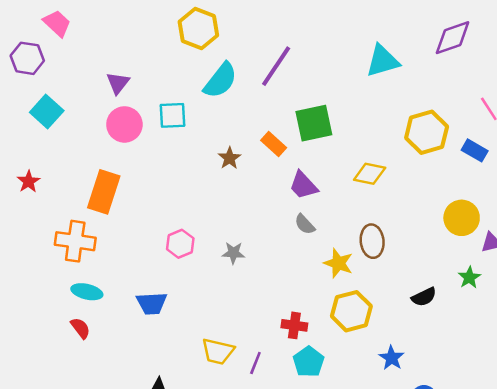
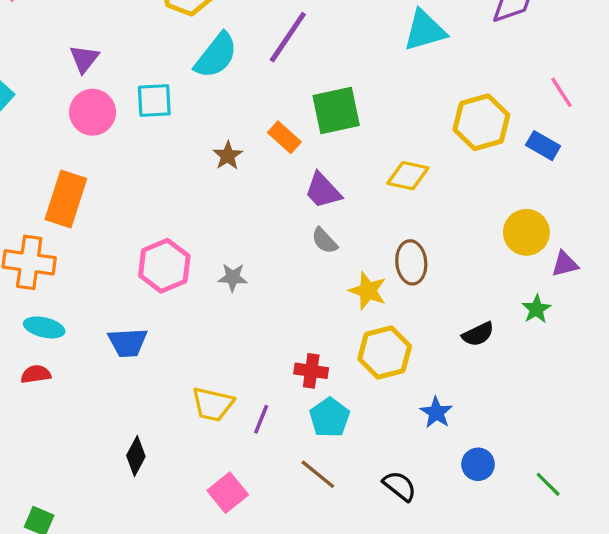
pink hexagon: (180, 244) -> (164, 266), size x1.4
red semicircle: (80, 328) -> (36, 374), turned -60

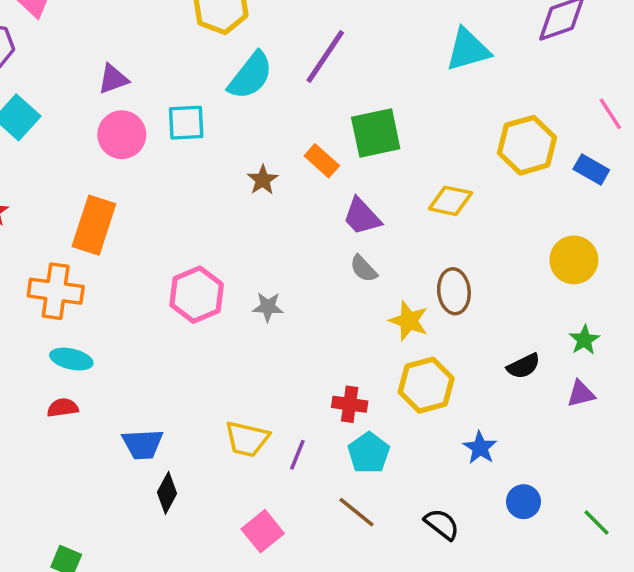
purple triangle: (84, 59) -> (113, 79), turned 32
purple triangle: (565, 264) -> (581, 394), moved
blue trapezoid: (128, 342) -> (143, 444), moved

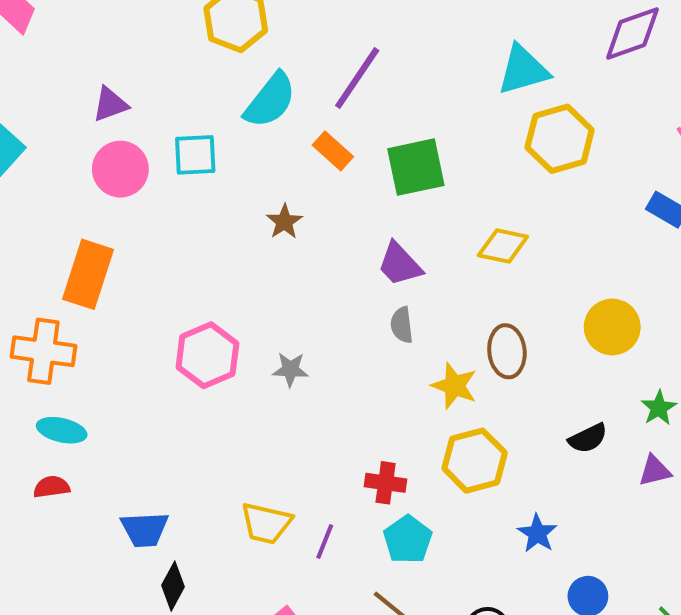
yellow hexagon: (527, 145) -> (560, 139), moved
orange rectangle: (322, 161) -> (333, 151), moved
yellow circle: (574, 260) -> (612, 327), moved
gray semicircle: (363, 269) -> (402, 325), turned 36

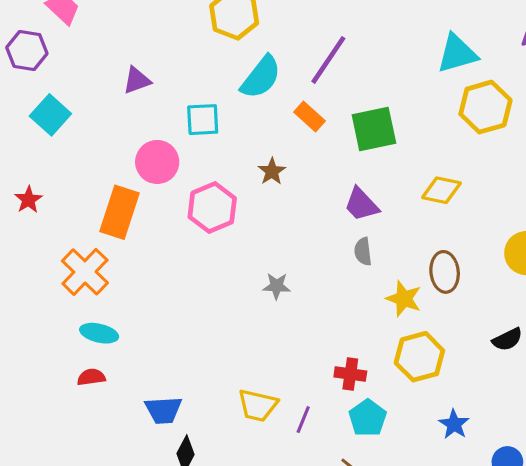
pink circle: (120, 169) -> (157, 162), moved
orange cross: (43, 351) -> (85, 272), turned 36
pink hexagon: (207, 355) -> (212, 208), moved
blue star: (537, 533) -> (454, 424), moved

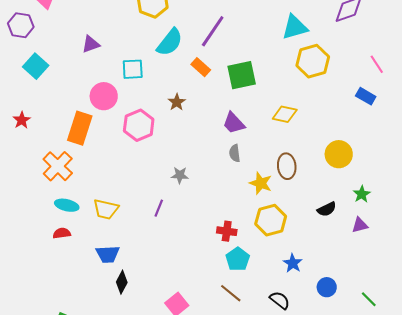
yellow trapezoid: (258, 405) -> (106, 209), moved
purple line: (303, 420) -> (159, 208), moved

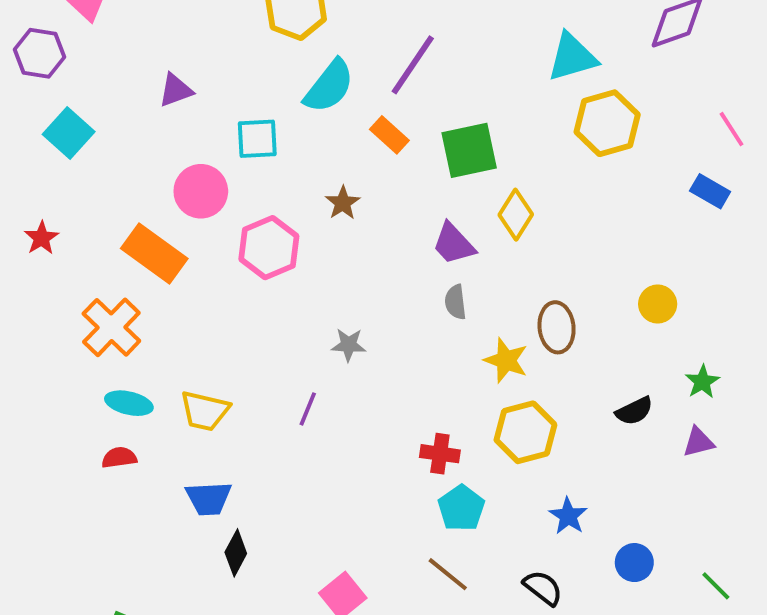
yellow diamond: (285, 114) -> (516, 215), moved, turned -70
orange rectangle: (80, 128) -> (154, 253), turned -72
yellow circle: (339, 154) -> (658, 304), size x0.7

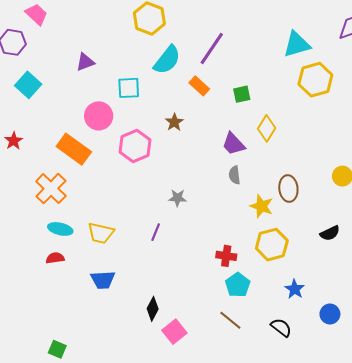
green square: (469, 150) -> (242, 94), size x0.6
black diamond: (236, 553) -> (153, 309), moved

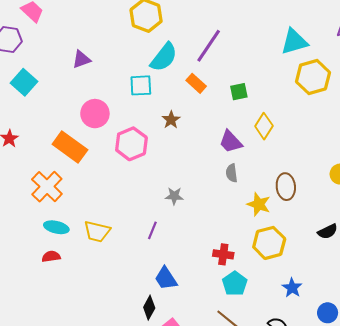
cyan square: (129, 88) -> (141, 85), moved
blue trapezoid: (103, 280) -> (166, 278), moved, turned 60

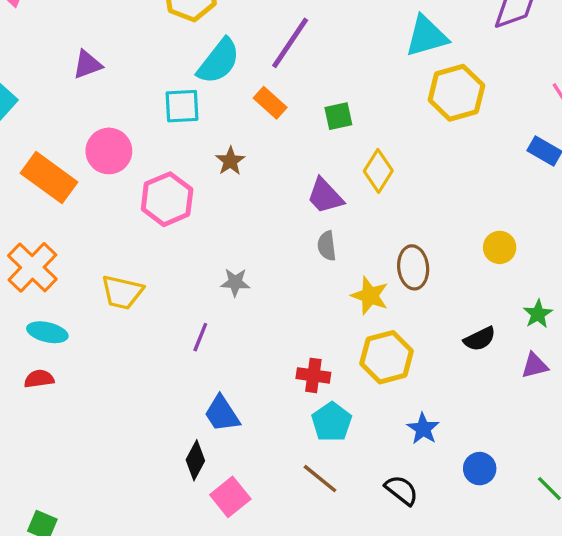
orange rectangle: (70, 147) -> (49, 178), moved
yellow trapezoid: (97, 231) -> (122, 292), moved

